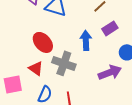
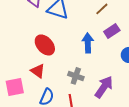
gray cross: (64, 63) -> (76, 76), moved, size x0.7
purple arrow: (110, 72) -> (104, 87), moved, turned -35

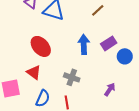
purple rectangle: (112, 31) -> (109, 43), moved
purple arrow: (104, 87) -> (110, 89), moved, size x0.6

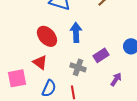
purple rectangle: (109, 43) -> (101, 55), moved
blue arrow: (84, 44) -> (76, 32), moved

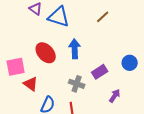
red triangle: (40, 62) -> (31, 84), moved
pink square: (17, 78) -> (16, 67), moved

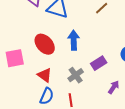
red triangle: (31, 84) -> (45, 75), moved
gray cross: (77, 84) -> (76, 75), turned 35

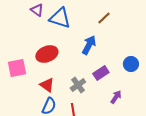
blue arrow: (74, 40) -> (89, 45), moved, turned 30
red ellipse: (45, 44) -> (47, 54), turned -70

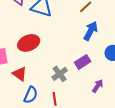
blue arrow: (89, 45) -> (91, 31), moved
red triangle: (47, 85) -> (20, 74), moved

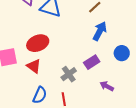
red triangle: (20, 74) -> (34, 66), moved
purple arrow: (98, 86) -> (107, 86), turned -96

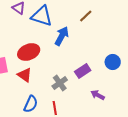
blue arrow: (100, 31) -> (62, 36), moved

